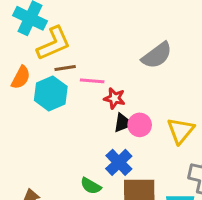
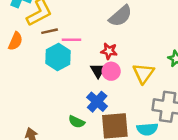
cyan hexagon: (51, 93) -> (58, 57), moved
red star: (115, 98) -> (109, 51), moved
black triangle: (123, 123) -> (98, 71), turned -35

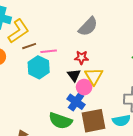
pink circle: (111, 71) -> (84, 87), moved
yellow triangle: (143, 73) -> (94, 76), moved
green semicircle: (77, 122) -> (60, 121), size x1.6

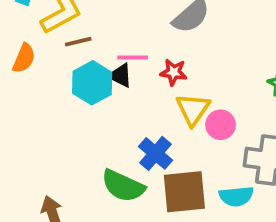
pink line: (49, 51) -> (133, 57), moved
black triangle: (74, 75) -> (120, 75), moved, turned -32
pink circle: (84, 87) -> (221, 125), moved

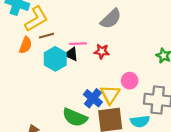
orange semicircle: (24, 58) -> (26, 45), moved
yellow triangle: (193, 109) -> (110, 94), moved

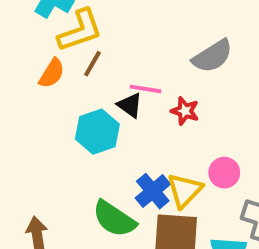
brown line: (47, 36) -> (92, 64), turned -56
cyan hexagon: (55, 59) -> (97, 132), moved

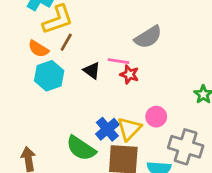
orange semicircle: (52, 73) -> (38, 49), turned 90
pink line: (145, 89) -> (119, 61), moved
cyan hexagon: (97, 132) -> (49, 76), moved

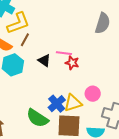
gray semicircle: (148, 37) -> (103, 23), moved, turned -40
yellow triangle: (129, 129) -> (73, 103), turned 30

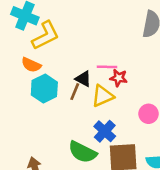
brown line: (25, 40) -> (75, 92), moved
yellow triangle: (73, 103) -> (103, 96), moved

